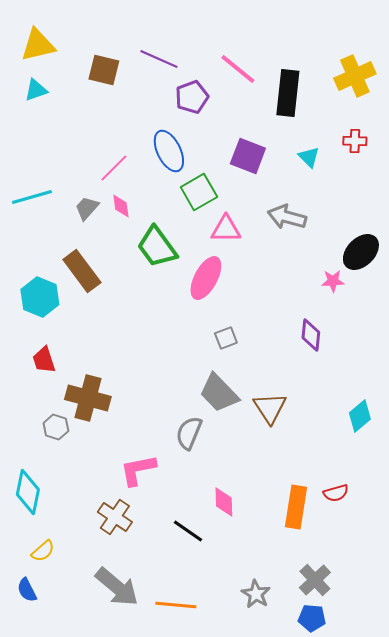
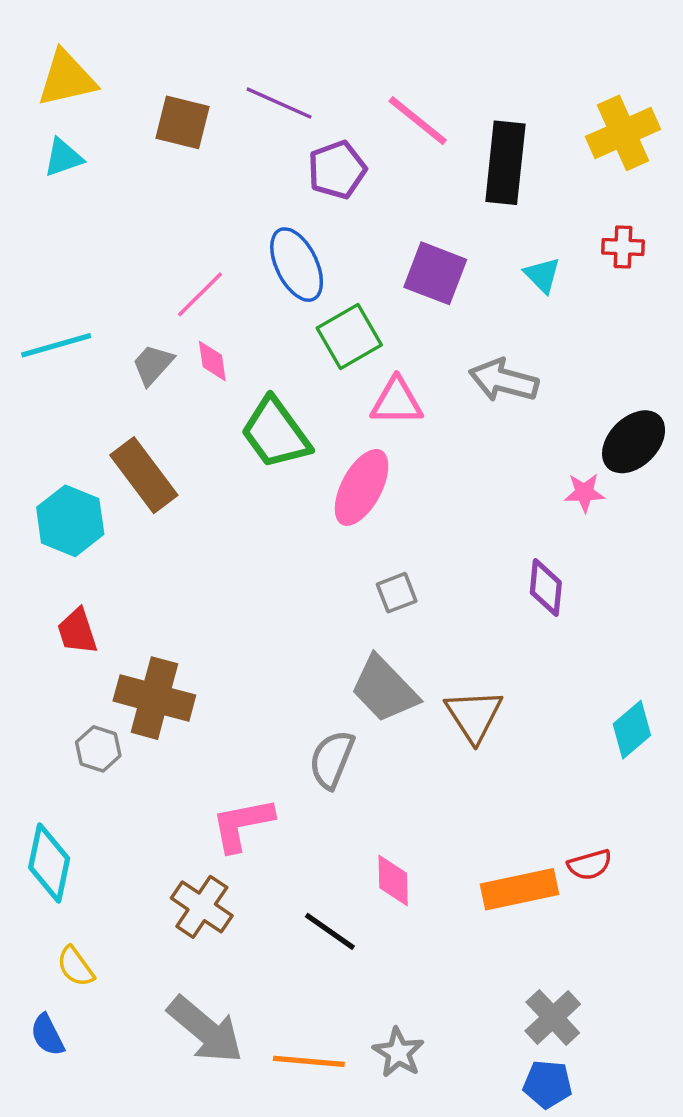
orange rectangle: (296, 507) -> (519, 889), turned 69
yellow semicircle: (43, 551) -> (75, 967), turned 95
gray star: (256, 594) -> (398, 1053), moved

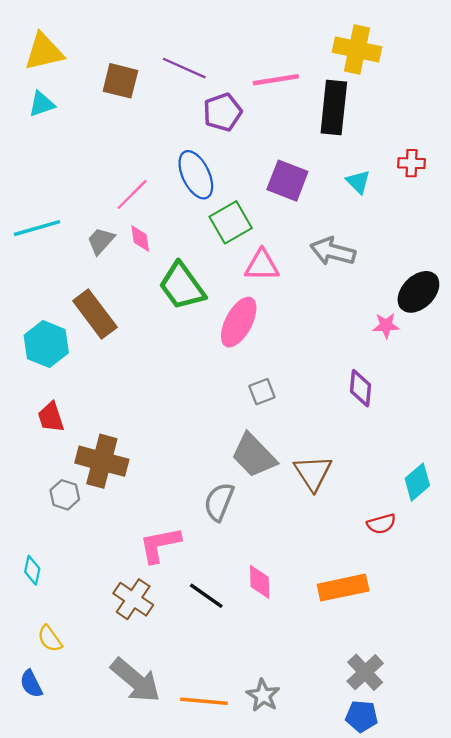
pink line: (418, 121) -> (276, 80), turned -48
yellow cross: (623, 133) -> (357, 50), moved, turned 36
cyan diamond: (49, 863) -> (32, 570), size x0.6
red semicircle: (590, 865) -> (381, 524), moved
black line: (330, 931) -> (206, 596), moved

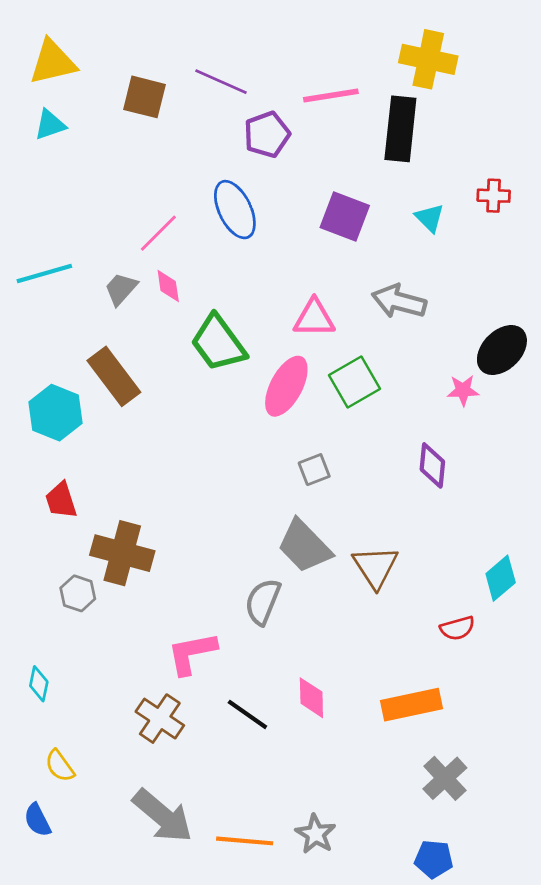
green square: (231, 222) -> (355, 382), moved
gray cross: (365, 672) -> (445, 778), moved

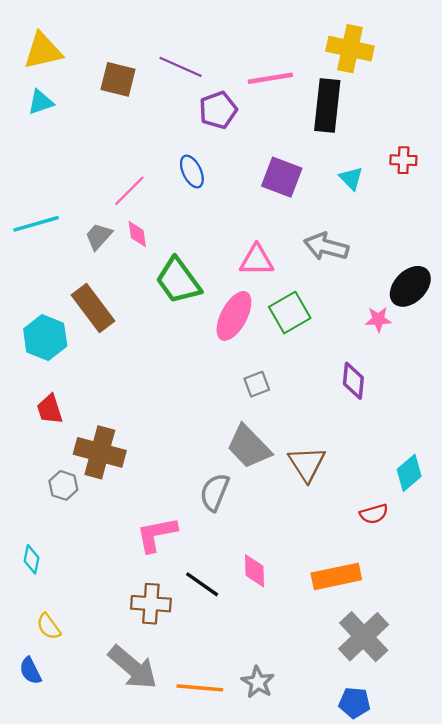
blue ellipse: (235, 210) -> (192, 171), size x0.7
brown cross: (160, 719) -> (151, 604), moved, turned -30
gray cross: (445, 778) -> (364, 637), size x1.4

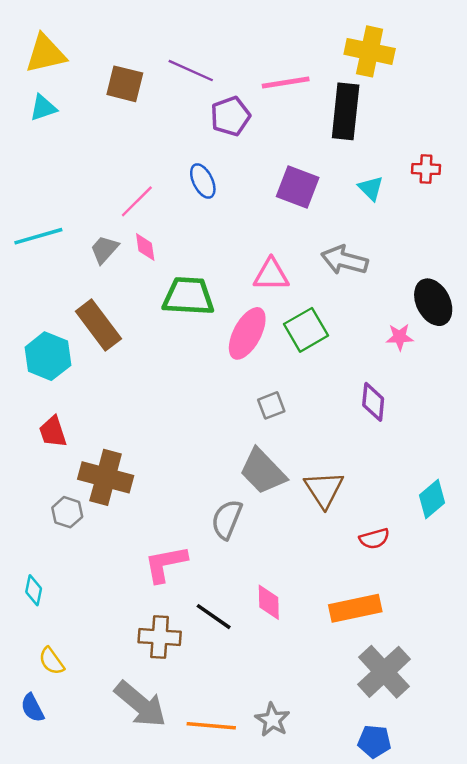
green trapezoid: (178, 281) -> (188, 296), turned 129
black ellipse: (410, 286) -> (433, 302), turned -72
red semicircle: (374, 514) -> (374, 539), moved

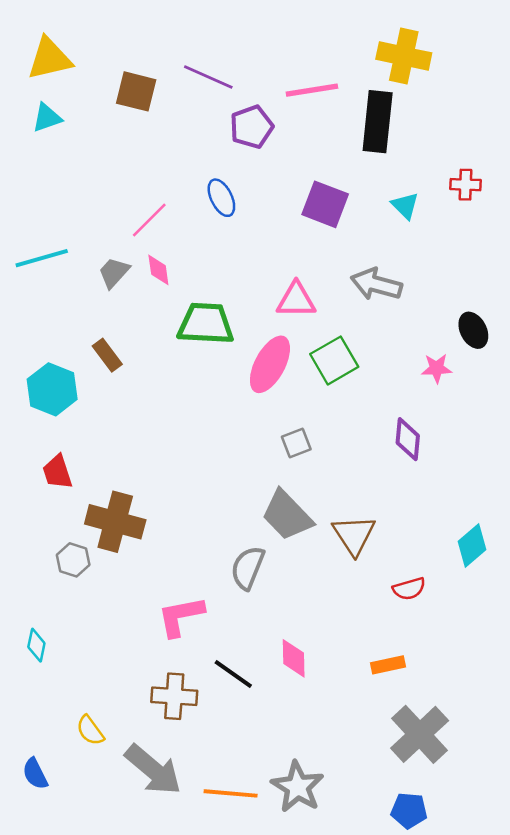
black ellipse: (433, 302) -> (473, 330), size x0.7
brown rectangle: (98, 325) -> (107, 355), size x0.6
orange rectangle: (355, 608) -> (388, 665), size x0.6
yellow semicircle: (52, 661) -> (90, 730), moved
gray star: (272, 720) -> (298, 787), size x1.4

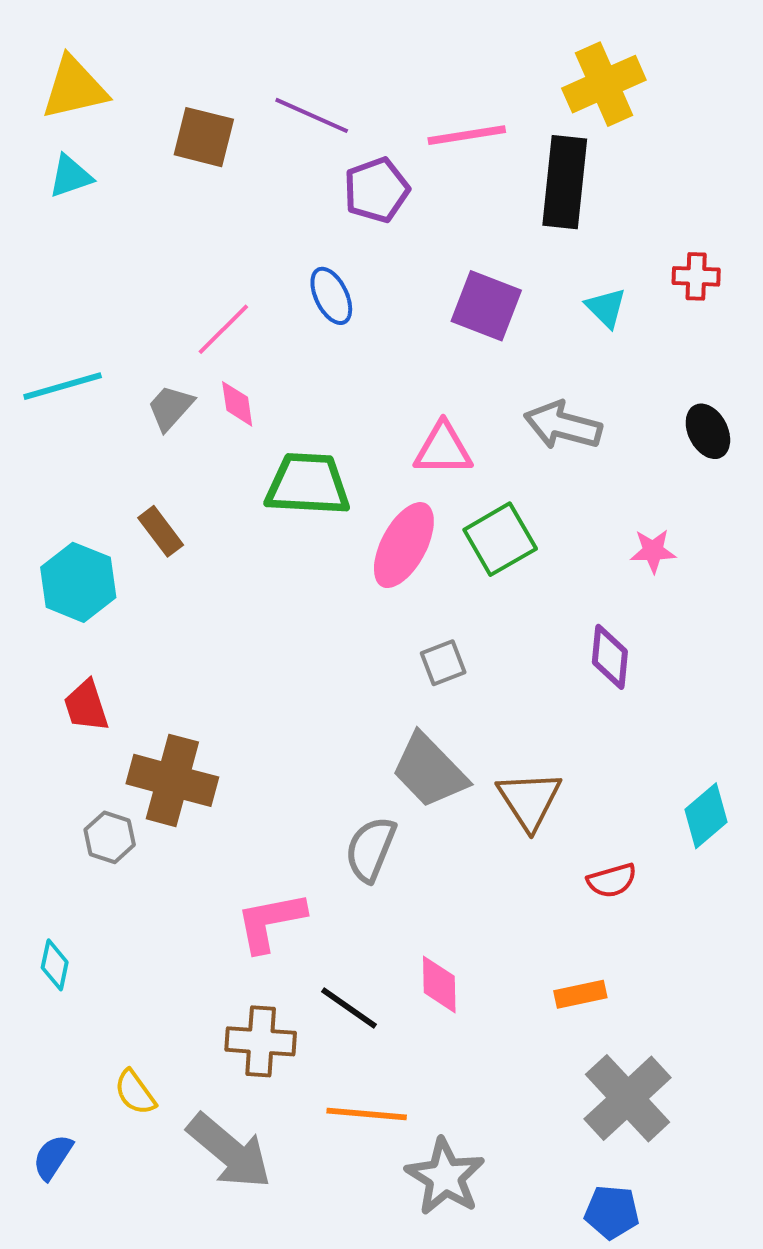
yellow cross: (404, 56) -> (604, 84), turned -36
black ellipse: (473, 330) -> (708, 431), moved
blue semicircle: (35, 774) -> (53, 1157), turned 60
orange line: (231, 793) -> (367, 1114), moved

